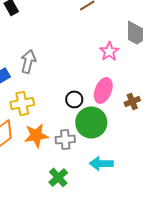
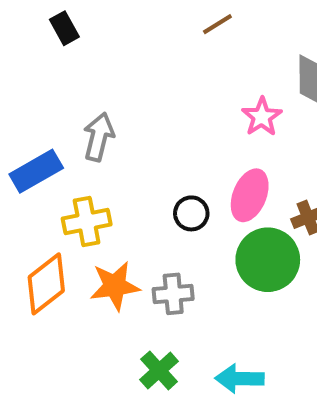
green circle: (91, 122) -> (268, 260), moved
cyan arrow: (101, 163) -> (240, 379), moved

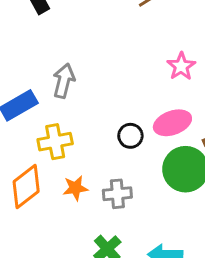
pink ellipse: (250, 195) -> (172, 123), turned 48
orange star: (115, 286) -> (75, 188), size x0.7

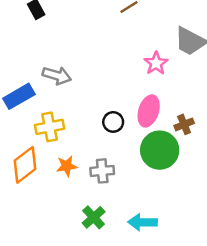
gray arrow: (64, 81) -> (57, 75), turned 92
pink ellipse: (172, 123) -> (149, 111), turned -52

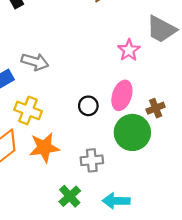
yellow cross: (50, 127) -> (28, 110), turned 32
orange star: (67, 166) -> (44, 148), size x1.5
gray cross: (102, 171) -> (92, 160), moved

